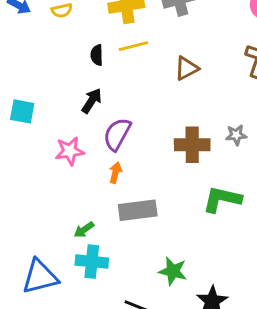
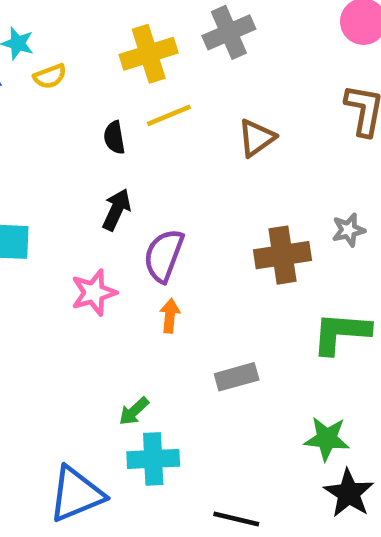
gray rectangle: (138, 210) -> (237, 377), moved, size x0.7
green star: (173, 271) -> (327, 439), moved

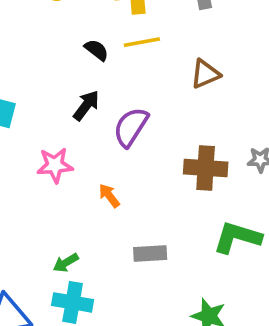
black semicircle: (114, 137) -> (96, 50), turned 125
purple semicircle: (164, 256) -> (131, 127), moved
orange arrow: (170, 316) -> (109, 196), turned -55

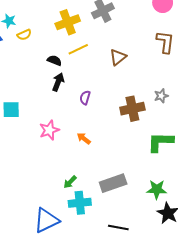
black arrow: (86, 105) -> (58, 82), moved
purple semicircle: (131, 127) -> (85, 98), size x0.6
gray rectangle: (150, 254) -> (113, 183), moved, size x1.4

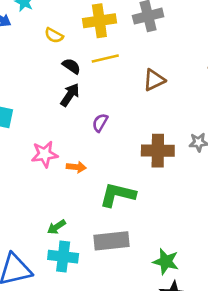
yellow semicircle: (24, 35) -> (54, 35), moved, turned 40
orange arrow: (84, 139) -> (76, 167), moved, turned 136
green L-shape: (160, 142) -> (118, 195), moved

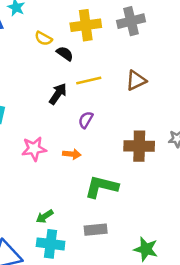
yellow line: (105, 59) -> (89, 80), moved
black semicircle: (71, 66) -> (65, 54), moved
orange arrow: (76, 167) -> (72, 154), moved
gray rectangle: (111, 241) -> (96, 230), size x0.7

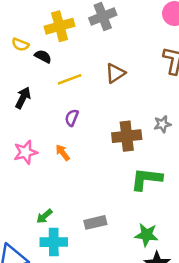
black arrow: (58, 94) -> (23, 98), moved
orange arrow: (72, 154) -> (63, 153), turned -126
green L-shape: (102, 187) -> (146, 179), moved

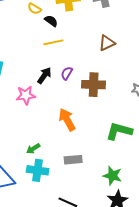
yellow line: (70, 79) -> (53, 42), moved
black arrow: (23, 98) -> (44, 75), moved
brown cross: (127, 136) -> (94, 85), moved
orange arrow: (63, 153) -> (67, 120), moved, size x1.6

